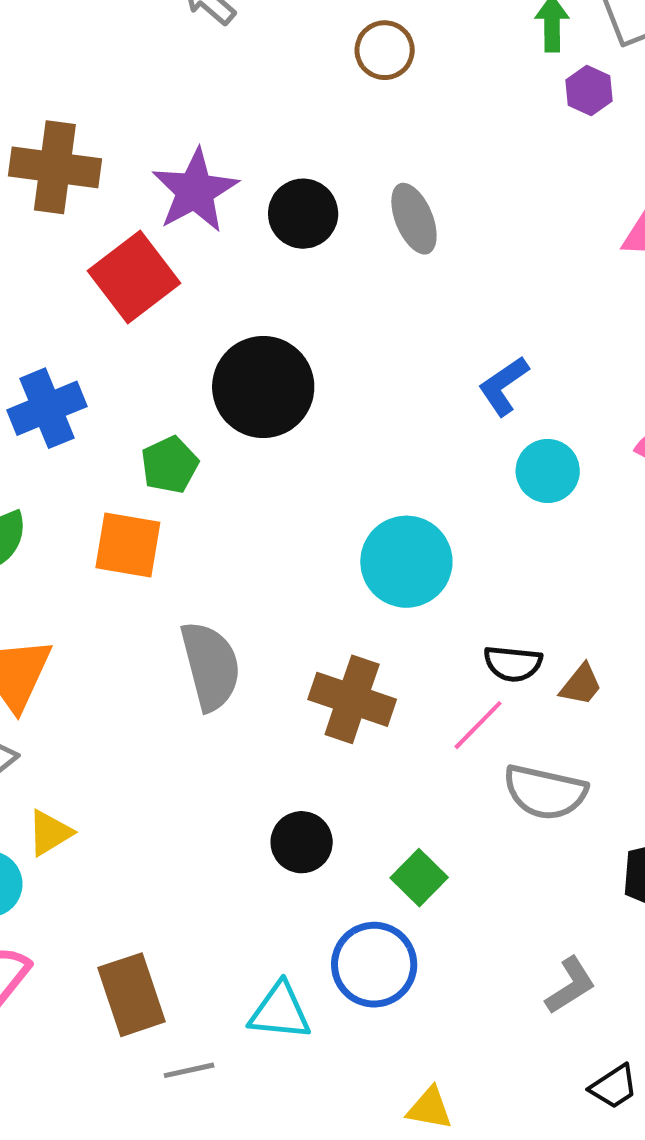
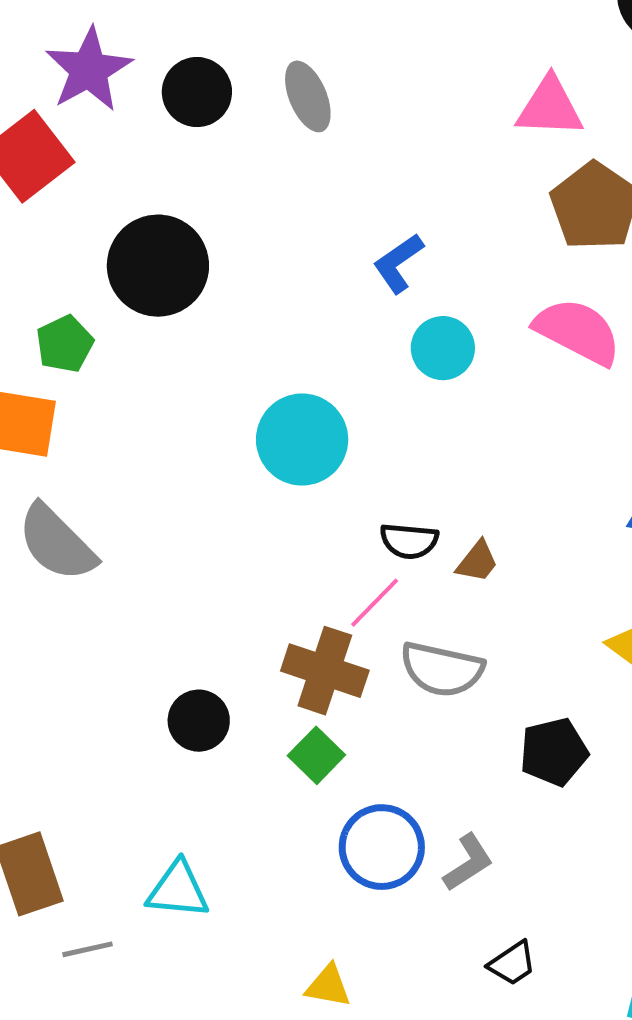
gray semicircle: (210, 666) -> (57, 543), moved, turned 150
brown cross: (352, 699) -> (325, 671), moved
blue circle: (374, 965) -> (382, 847), moved

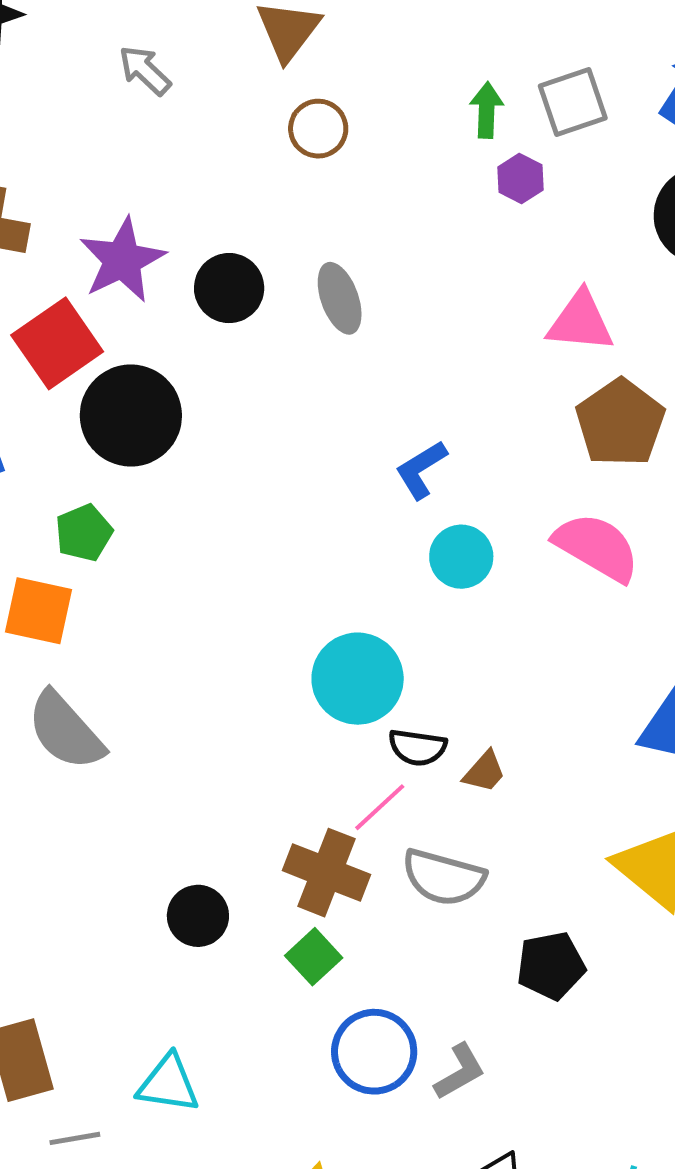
black circle: (158, 266) -> (131, 416), moved
cyan circle: (302, 440) -> (358, 679), moved

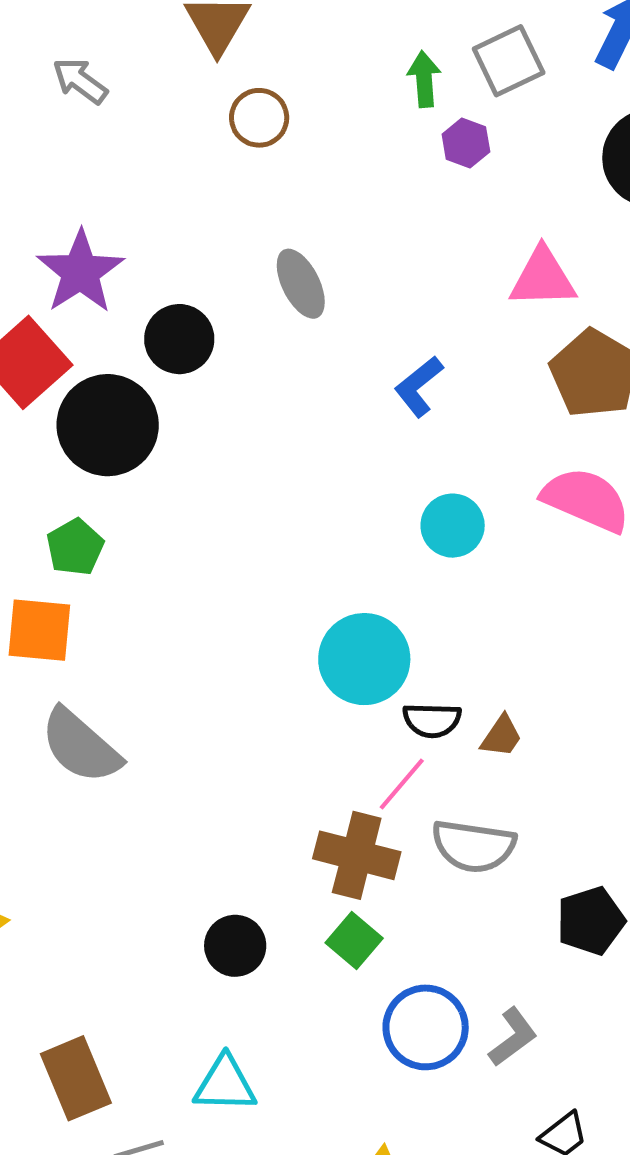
black circle: (229, 288) -> (179, 339), moved
blue L-shape: (421, 470) -> (419, 386), moved
black circle: (198, 916) -> (235, 946), moved

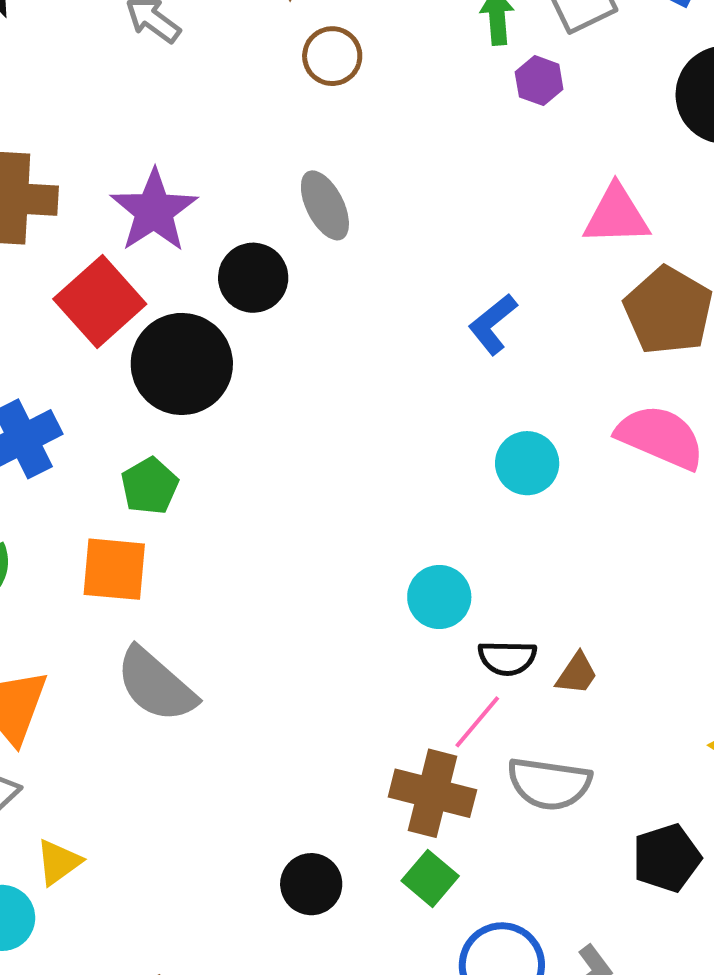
gray ellipse: (301, 284) -> (325, 205), moved
cyan circle: (364, 659) -> (439, 597), size x0.7

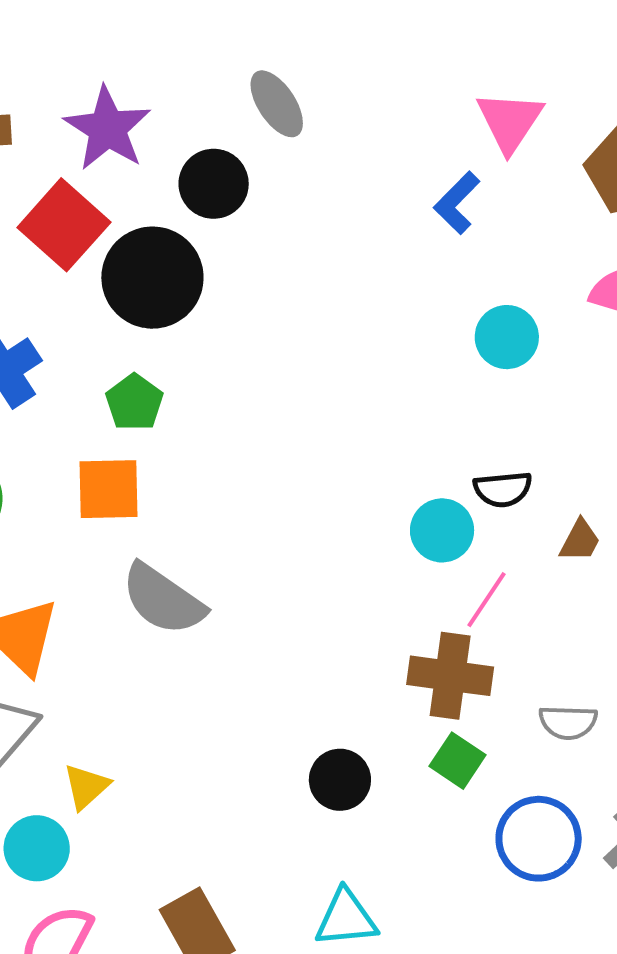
pink triangle: (616, 215) -> (510, 121), moved, turned -48
cyan circle: (439, 597) -> (442, 530), moved
black semicircle: (507, 658) -> (503, 489), moved
gray semicircle: (549, 784) -> (568, 722), moved, size x0.7

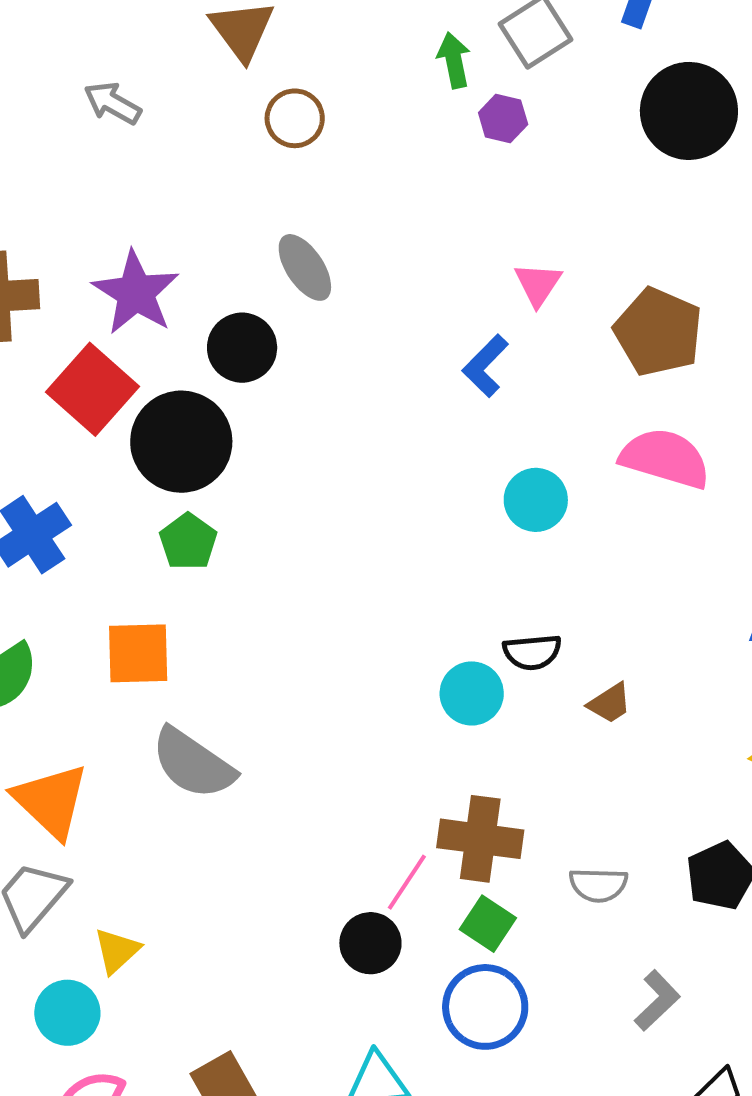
pink triangle: (510, 121) -> (538, 284), size x0.7
green pentagon: (134, 402) -> (188, 542), moved
brown trapezoid: (580, 541) -> (610, 703), turned 30
pink line: (486, 600) -> (407, 882), moved
blue circle: (539, 839) -> (485, 1007), moved

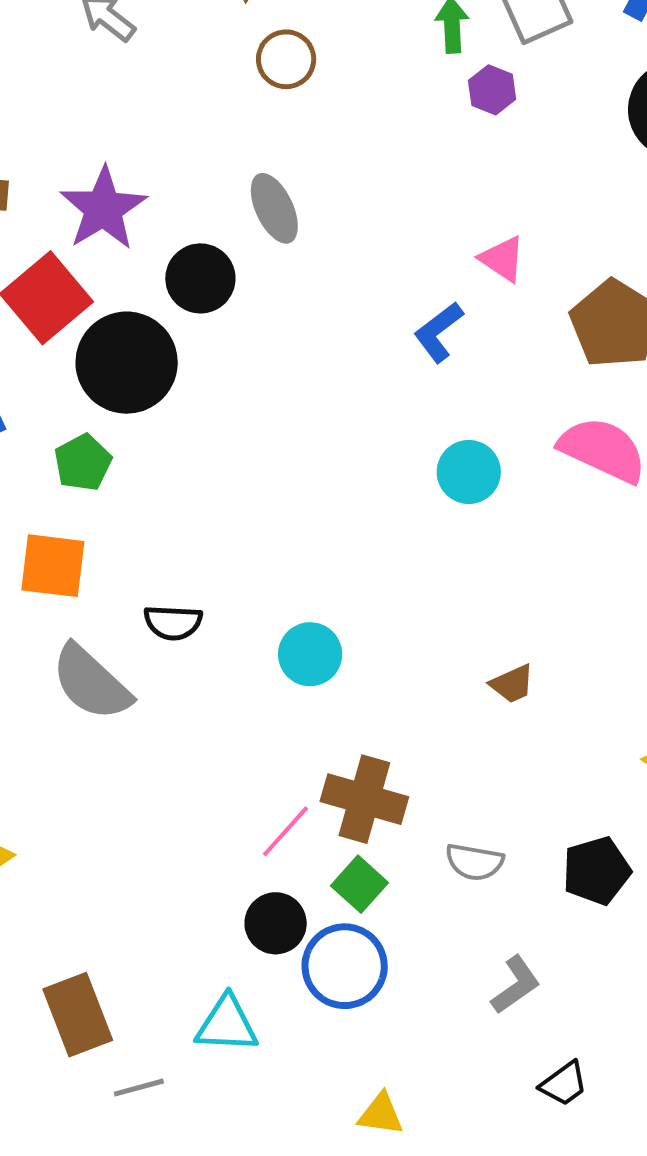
pink triangle: (538, 284) -> (502, 259), turned -38
green pentagon: (188, 542) -> (83, 463), moved
black semicircle: (532, 652) -> (173, 622), moved
cyan circle: (472, 693) -> (310, 654), moved
black circle: (370, 943) -> (276, 923), moved

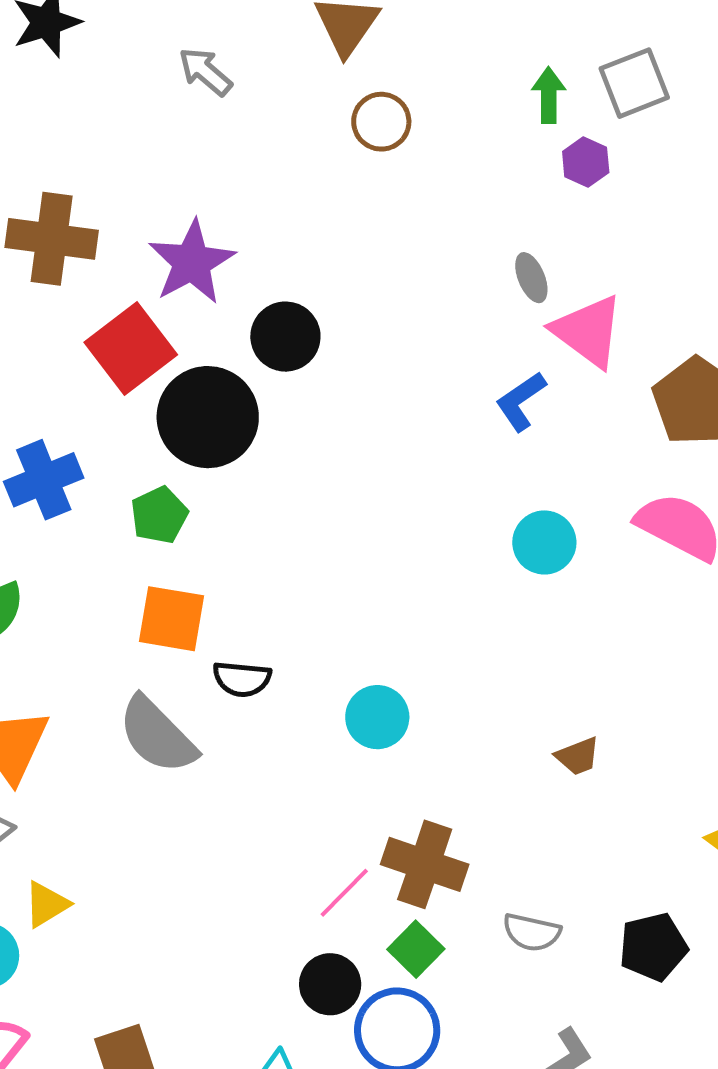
gray ellipse: (274, 208) -> (531, 278), moved, size x0.7
pink triangle: (502, 259) -> (588, 331), size x1.6
orange square: (53, 566) -> (172, 619), moved

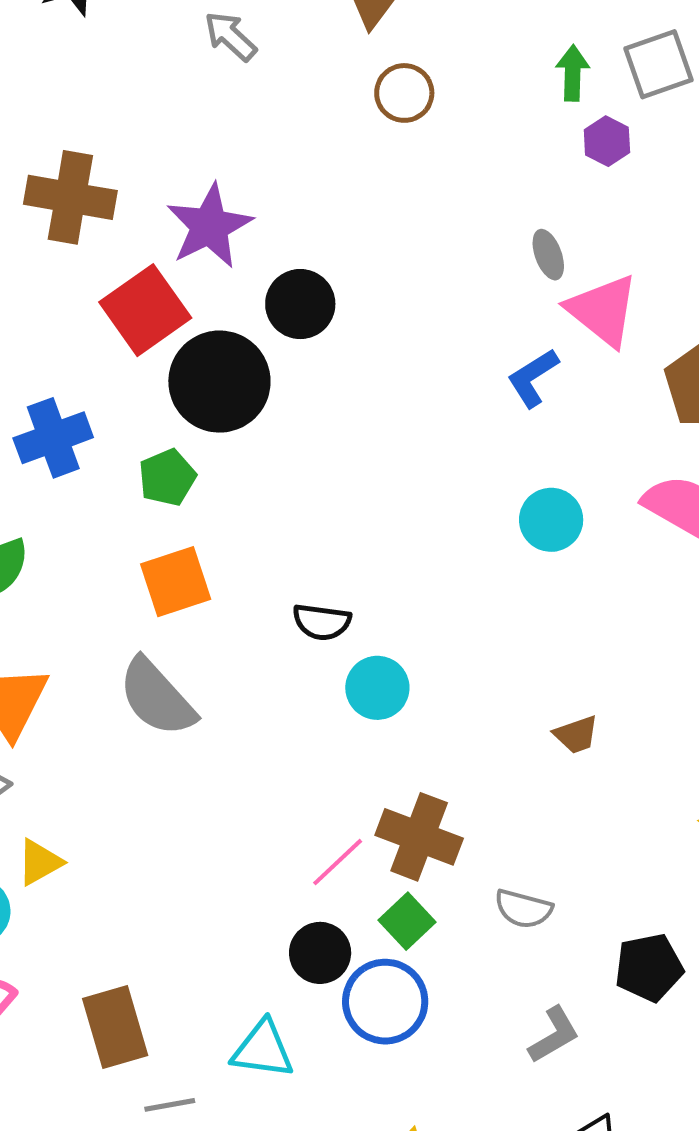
orange square: (172, 619) -> (176, 582), turned -30
black semicircle: (242, 679) -> (322, 622), moved
black pentagon: (653, 947) -> (649, 968), moved

